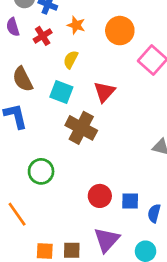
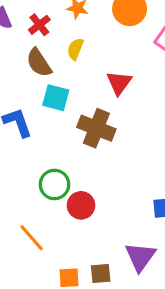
brown semicircle: (23, 79) -> (39, 63), moved
cyan square: (61, 92) -> (56, 98), moved
red circle: (100, 196) -> (81, 205), moved

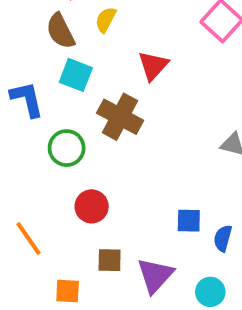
green circle: (54, 184) -> (67, 148), moved
brown square: (101, 274) -> (110, 260), moved

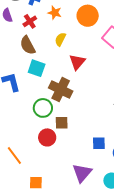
yellow semicircle: (106, 20) -> (60, 39), moved
green circle: (67, 148) -> (43, 108), moved
brown square: (110, 260) -> (62, 123), moved

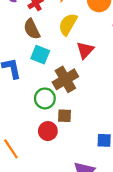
yellow semicircle: (60, 39) -> (68, 24), size x1.5
brown cross: (61, 90) -> (65, 79), turned 30

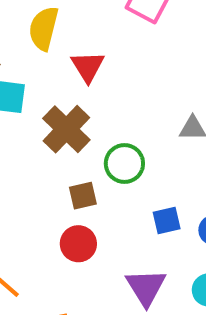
green circle: (45, 98) -> (124, 164), moved
red circle: (48, 131) -> (78, 244), moved

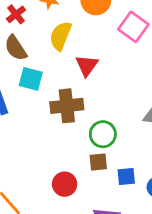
brown cross: (66, 129) -> (67, 106), turned 32
brown square: (83, 196) -> (98, 162), moved

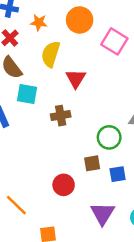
brown cross: (67, 106) -> (61, 116), size x0.7
green circle: (103, 134) -> (109, 137), moved

